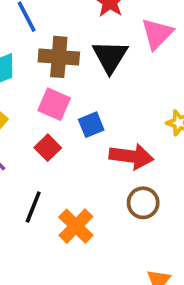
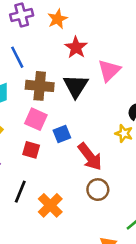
red square: (48, 148) -> (31, 150), turned -30
red arrow: (131, 156) -> (90, 157), turned 44

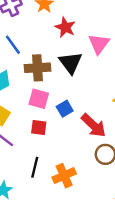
orange cross: (50, 205) -> (64, 176), turned 30

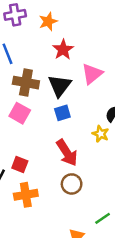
blue square: (65, 109) -> (62, 113), moved
red square: (39, 127) -> (20, 165), moved

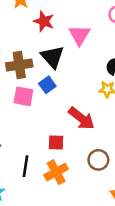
blue square: (62, 113) -> (47, 85), moved
red square: (20, 165) -> (56, 143), moved
brown circle: (72, 184) -> (98, 160), moved

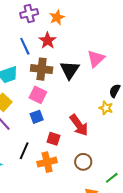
red star: (44, 21) -> (48, 41), moved
blue square: (47, 85) -> (37, 117), moved

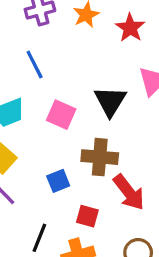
red star: (48, 41) -> (130, 28), moved
brown cross: (42, 69) -> (100, 157), moved
pink square: (38, 95) -> (61, 115), moved

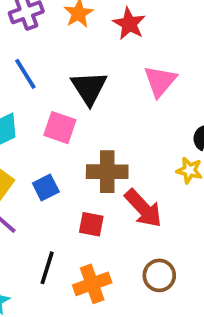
black triangle: (110, 101) -> (89, 88), moved
blue square: (58, 181) -> (46, 188), moved
red square: (87, 216) -> (91, 224), moved

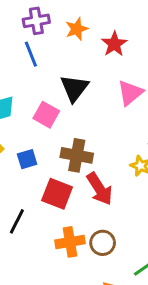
blue line: (25, 74) -> (31, 54), moved
red square: (91, 224) -> (57, 194), size x1.5
orange cross: (92, 284) -> (70, 242), moved

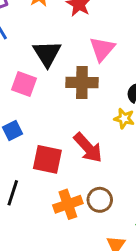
brown cross: (77, 155) -> (82, 82), moved

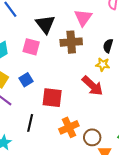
red arrow: (88, 148) -> (92, 86), moved
brown circle: (100, 200) -> (92, 137), moved

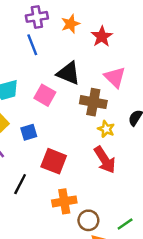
pink triangle: (83, 18) -> (115, 77), turned -36
black triangle: (45, 24) -> (68, 73), turned -45
yellow star: (103, 64) -> (106, 129), moved

